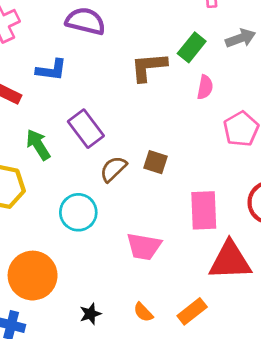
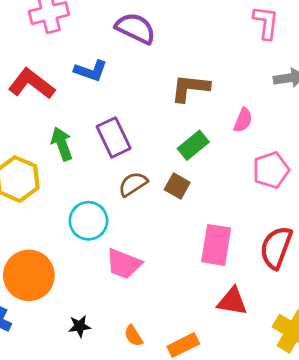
green rectangle: (192, 47) -> (193, 145), moved
pink trapezoid: (144, 247) -> (124, 264), moved
red triangle: (230, 261) -> (232, 301), size x0.7

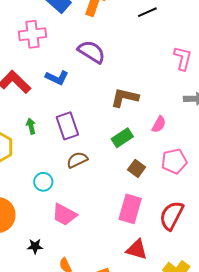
green arrow: (62, 144) -> (31, 126), size x0.7
brown square: (177, 186) -> (137, 168), moved
cyan circle: (88, 221) -> (43, 182), size x0.7
black star: (80, 326) -> (35, 246), moved

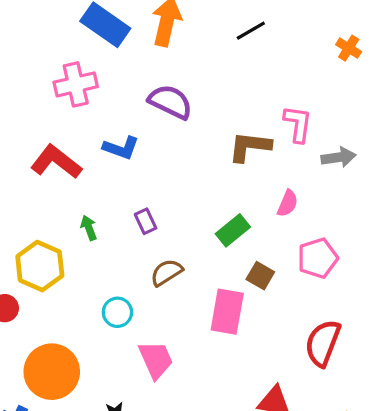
pink L-shape: (183, 58) -> (298, 124), moved
brown L-shape: (125, 98) -> (250, 147), moved
purple rectangle: (67, 126) -> (146, 221), size x0.6
pink rectangle: (130, 209) -> (227, 312), moved
pink trapezoid: (64, 215) -> (156, 360), turned -136

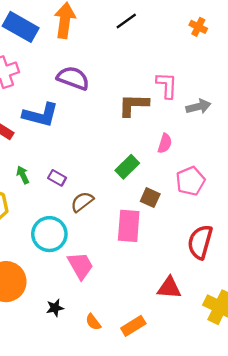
blue L-shape: (121, 148) -> (41, 115), size x1.4
purple rectangle: (146, 221) -> (57, 178), moved, turned -30
cyan circle: (117, 312) -> (49, 234), size x1.6

